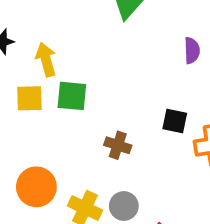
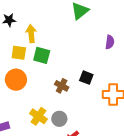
black square: (175, 121) -> (86, 78), moved
orange circle: (36, 187) -> (16, 80), moved

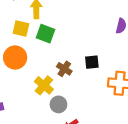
black square: (86, 78) -> (92, 62), turned -32
yellow cross: (38, 116) -> (44, 85), moved

